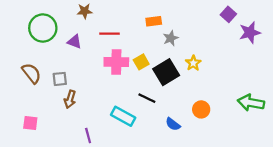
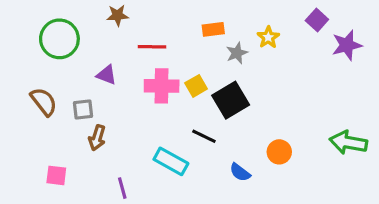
purple triangle: (74, 42) -> (107, 75), moved
yellow star: (193, 63) -> (268, 37), moved
pink square: (30, 123) -> (56, 175), moved

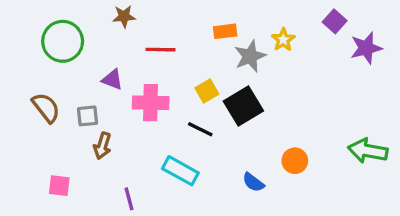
gray star: (237, 53) -> (250, 56), size x1.4
pink cross: (162, 86) -> (151, 103), moved
black line: (204, 136) -> (200, 129), moved

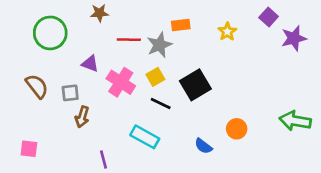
gray star: (250, 56) -> (159, 45), moved
yellow square: (207, 91) -> (155, 77), moved
pink cross: (151, 103) -> (121, 82), turned 32
pink square: (59, 186) -> (29, 149), moved

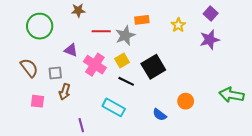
purple star: (294, 38) -> (210, 40), moved
pink square: (29, 149) -> (38, 101), moved

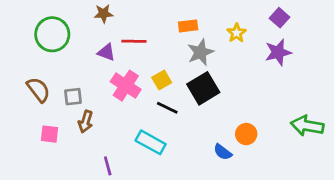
gray star: (125, 35) -> (200, 52), moved
purple triangle: (71, 50) -> (106, 52), moved
blue semicircle: (160, 115) -> (223, 152), moved

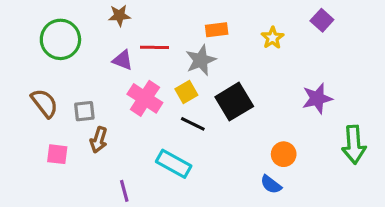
gray star: (200, 52) -> (201, 60), moved
purple star: (278, 52) -> (317, 98), moved
green arrow: (307, 126) -> (354, 145), turned -104
blue semicircle: (223, 152) -> (271, 184), moved

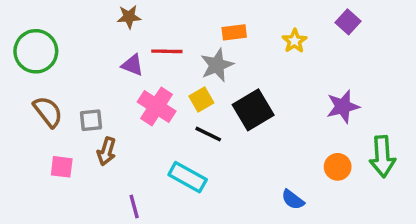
green circle: (60, 39) -> (36, 51), moved
orange circle: (284, 154) -> (338, 167), moved

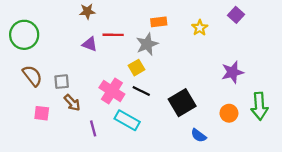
pink cross: (157, 106) -> (112, 91), moved
black square: (253, 110) -> (182, 103), moved
brown arrow: (107, 151) -> (72, 103), turned -60
purple line: (134, 206) -> (93, 128), moved

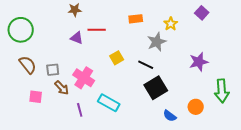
gray star: (147, 44) -> (157, 42), moved
pink cross: (112, 91) -> (84, 78), moved
black line: (141, 91) -> (146, 65), moved
orange circle: (229, 113) -> (196, 107), moved

